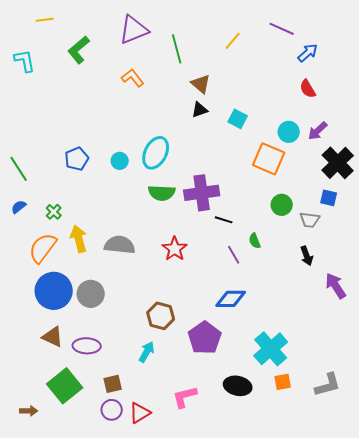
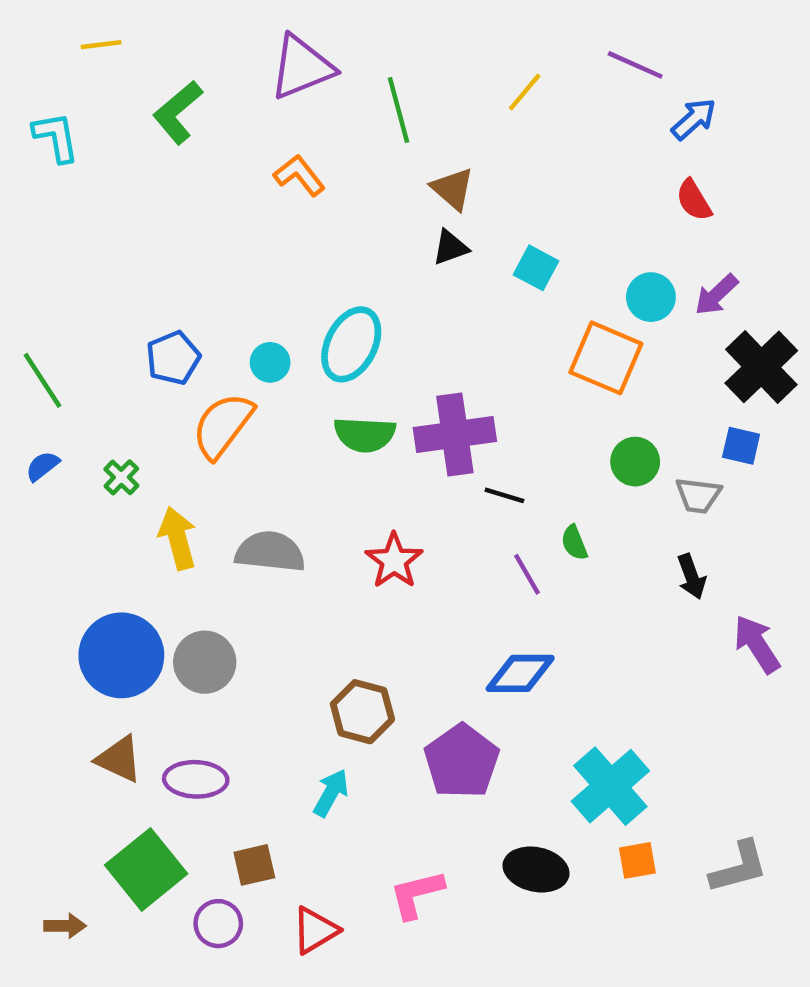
orange semicircle: (43, 248) -> (223, 426), moved
purple circle: (112, 410) -> (218, 924), moved

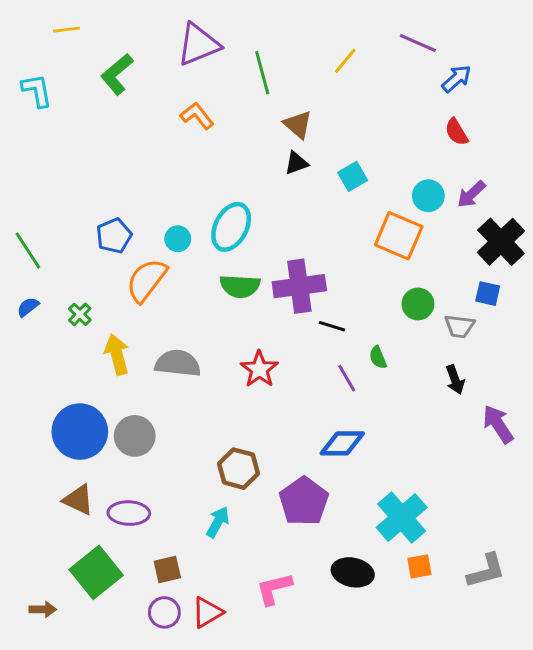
cyan square: (536, 268) -> (353, 176), turned 32
purple circle: (218, 924) -> (164, 612), moved

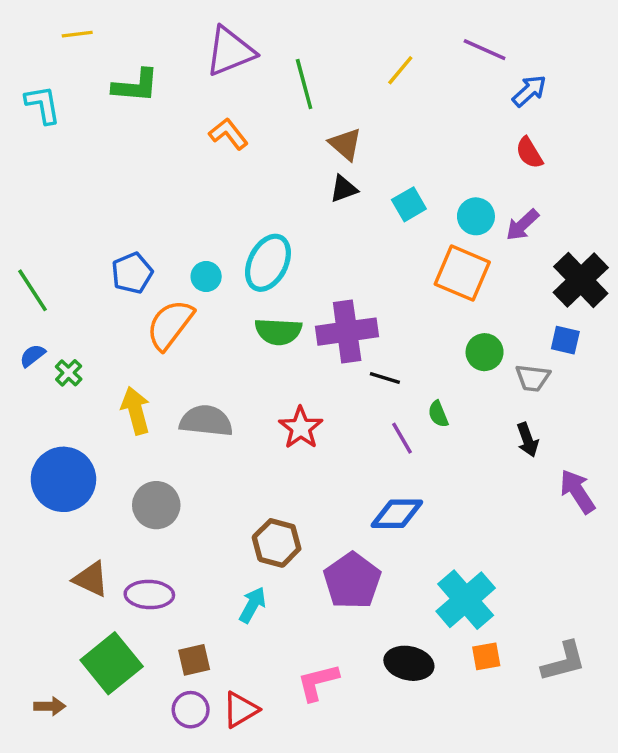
green L-shape: (117, 74) -> (136, 86), turned -135
purple arrow: (471, 194) -> (522, 225), moved
cyan circle: (428, 196) -> (476, 216), moved
green cross: (80, 314) -> (69, 373), moved
blue circle: (80, 432) -> (63, 479), moved

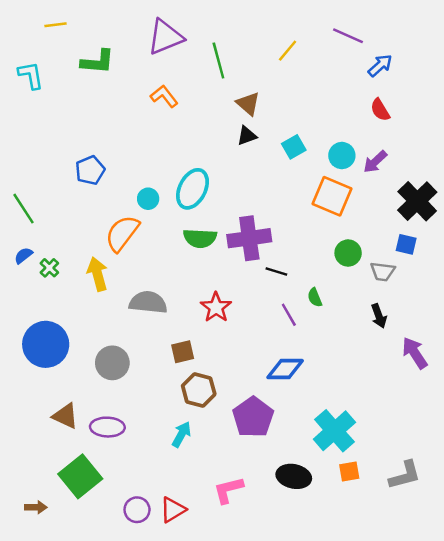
blue pentagon: (132, 273) -> (90, 170), moved
yellow arrow: (136, 411) -> (98, 274), moved
brown square: (194, 660) -> (183, 352), moved

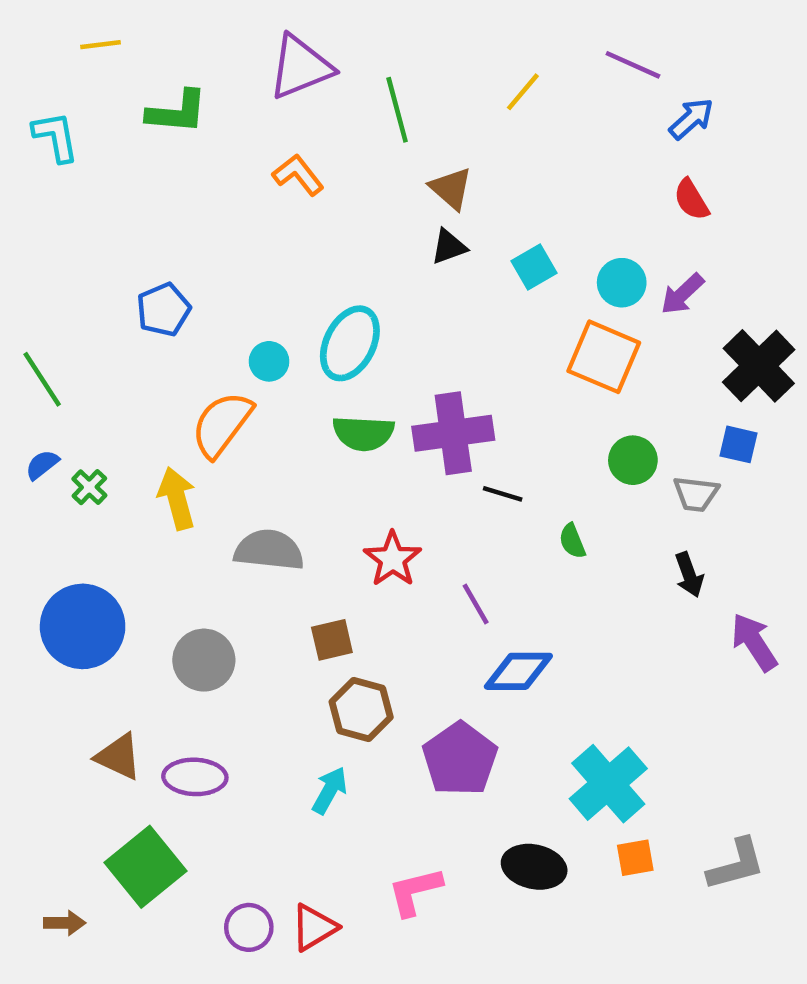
purple line: (289, 315) -> (476, 604), moved

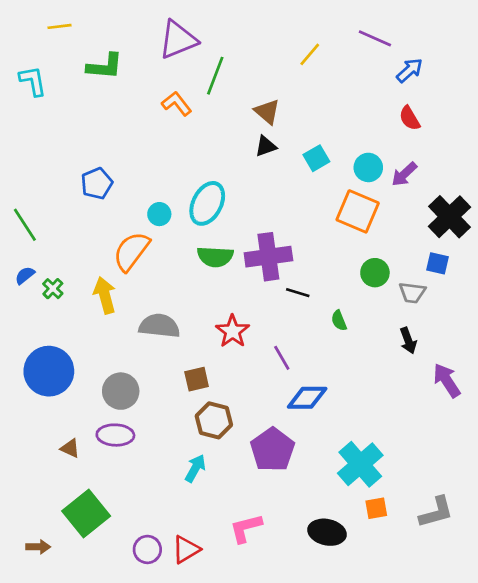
green line: (397, 110) -> (215, 76), moved, turned 36
brown triangle: (119, 757) -> (70, 448), size x0.7
purple ellipse: (195, 777) -> (115, 435), moved
black ellipse: (534, 867) -> (327, 532), moved

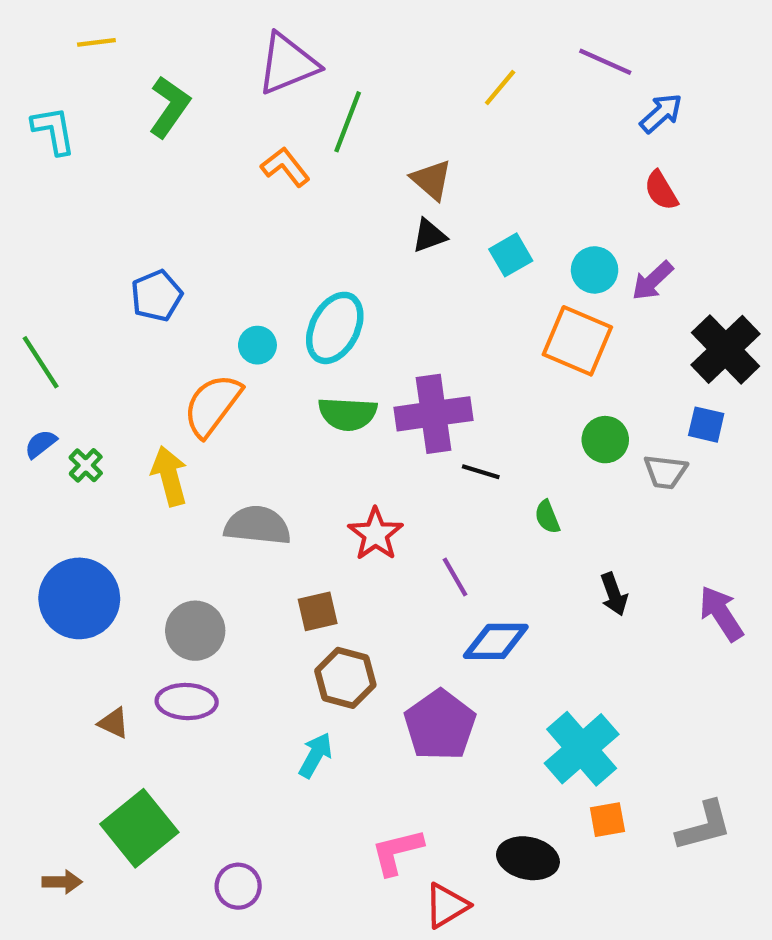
green L-shape: (105, 66) -> (169, 107), turned -60
black arrow: (408, 341) -> (614, 594), moved
red triangle: (186, 549) -> (446, 905), moved

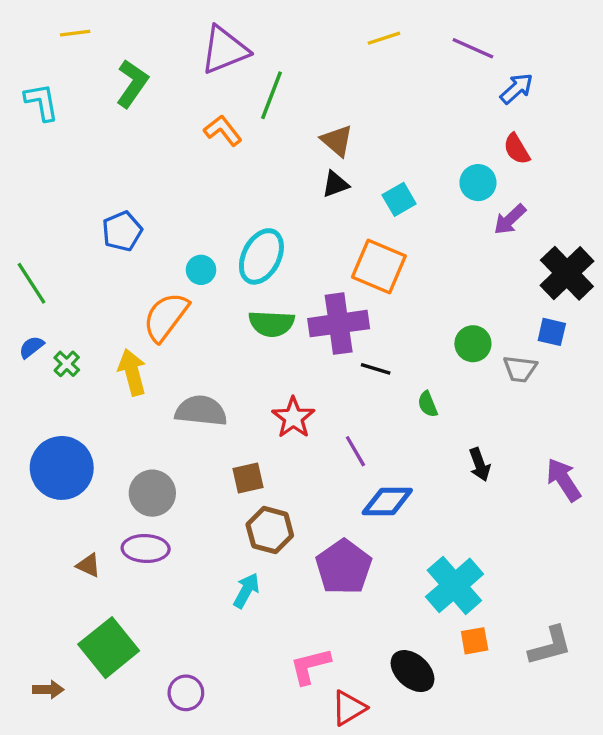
yellow line: (500, 87) -> (384, 38), moved, turned 32
cyan circle: (595, 270) -> (478, 183), moved
orange square: (577, 341) -> (379, 266), moved
black ellipse: (528, 858) -> (413, 671), turned 30

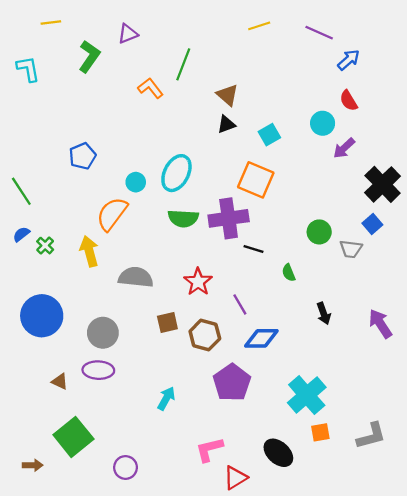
purple triangle: (225, 50) -> (128, 34), moved, size x0.6
blue square: (552, 332) -> (372, 224), turned 36
brown hexagon: (270, 530) -> (205, 335), moved

